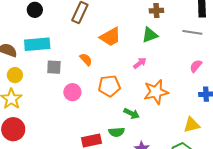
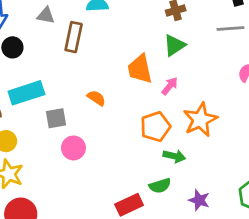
orange trapezoid: (110, 37) -> (140, 69), moved, turned 120
orange pentagon: (109, 86) -> (155, 127), moved
pink circle: (72, 92) -> (73, 148), moved

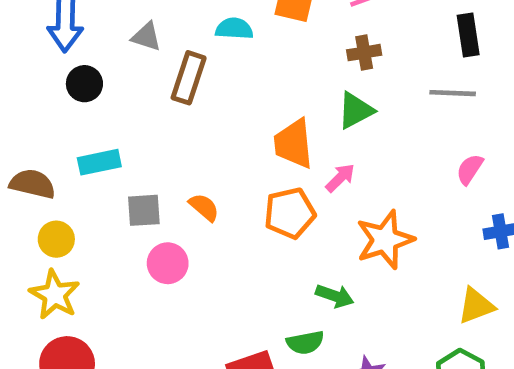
cyan rectangle: (26, 93) -> (99, 162), size x0.7
orange semicircle: (96, 98) -> (204, 207), moved
orange pentagon: (155, 127) -> (290, 213), moved

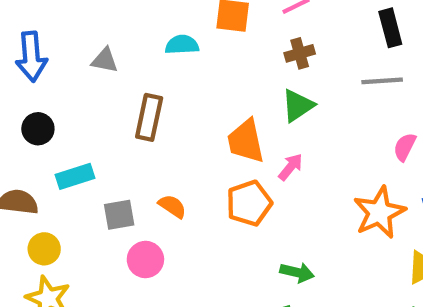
brown rectangle: (189, 78) -> (149, 117), moved
black circle: (84, 84) -> (38, 129), moved
orange star: (385, 240) -> (379, 212), moved

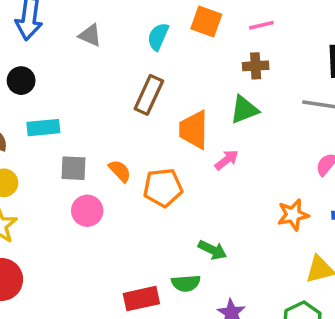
cyan semicircle: (182, 45) -> (158, 37), turned -76
brown rectangle: (149, 117) -> (149, 95), moved
orange pentagon: (249, 203) -> (163, 188), moved
orange star: (379, 212) -> (293, 215), size x0.7

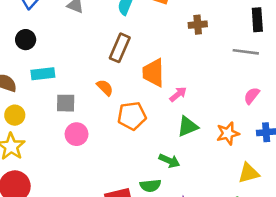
green triangle: (244, 110) -> (188, 126), moved
orange semicircle: (120, 171) -> (105, 88), moved

